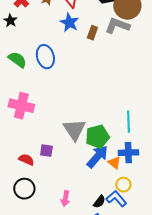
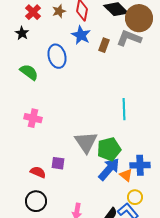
blue ellipse: (45, 57) -> (57, 56), moved
pink cross: (21, 106) -> (33, 118), size x0.7
cyan line: (128, 122) -> (124, 109), moved

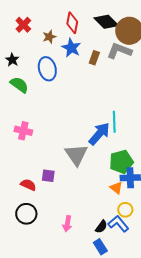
brown star: (59, 11) -> (49, 37), moved
black star: (22, 33) -> (12, 60), moved
green pentagon: (109, 149) -> (121, 162), moved
blue arrow: (109, 169) -> (99, 134), moved

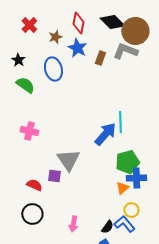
gray triangle: (76, 155) -> (68, 160), moved
orange triangle: (116, 188) -> (122, 188), turned 40

